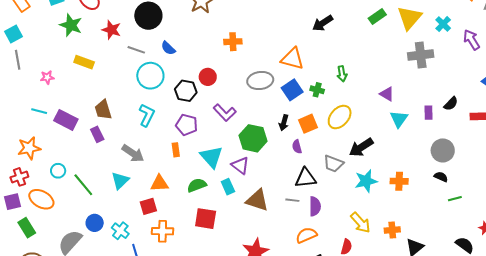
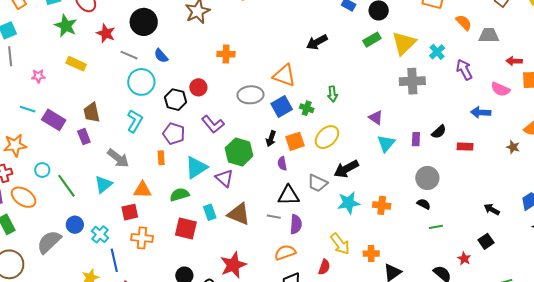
cyan triangle: (211, 157) -> (196, 167), turned 35
cyan rectangle: (228, 187) -> (210, 212), moved

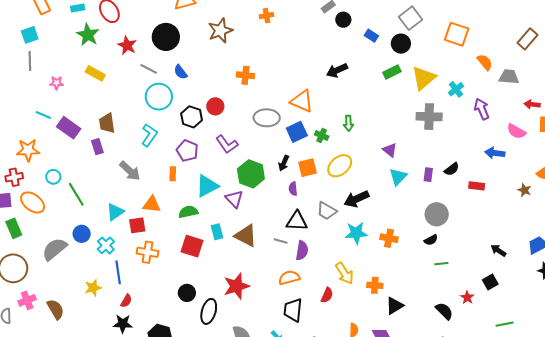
cyan triangle: (103, 184) -> (115, 212), moved
black semicircle: (424, 204) -> (431, 240), turned 120

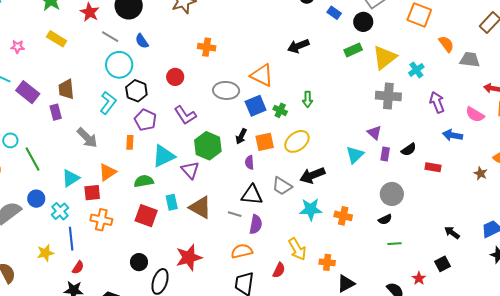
purple arrow: (482, 109) -> (437, 102), moved
black hexagon: (192, 117) -> (136, 91), moved
purple triangle: (390, 150) -> (374, 133), moved
orange triangle: (152, 204) -> (108, 172), turned -42

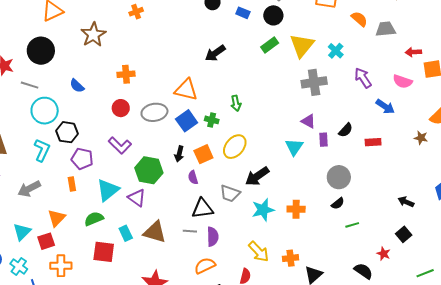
blue semicircle: (142, 41) -> (77, 86), moved
red circle: (175, 77) -> (121, 108), moved
blue arrow: (453, 135) -> (385, 107), turned -144
gray arrow: (87, 138) -> (29, 189), turned 120

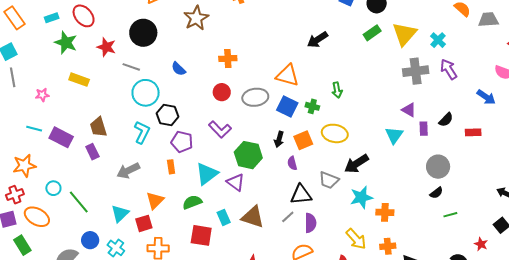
purple arrow: (363, 78) -> (449, 69), moved
blue square: (187, 121) -> (287, 106), turned -30
yellow ellipse: (235, 147) -> (335, 133), turned 60
orange cross: (296, 209) -> (385, 212), moved
gray line: (190, 231) -> (288, 217), turned -48

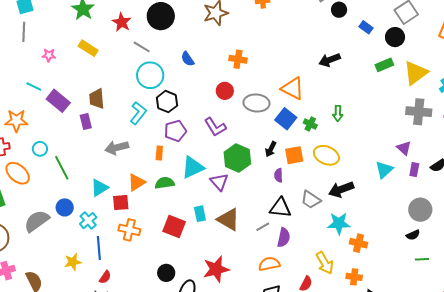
purple pentagon: (182, 142) -> (175, 131), turned 30
green semicircle: (192, 202) -> (165, 183), moved

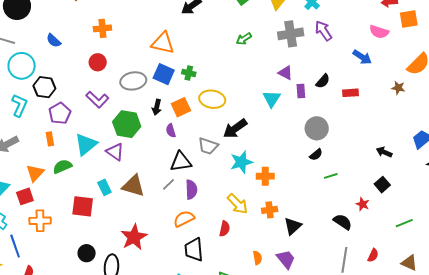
gray ellipse: (257, 103) -> (133, 81), moved
green arrow: (338, 113) -> (244, 39), moved, turned 70

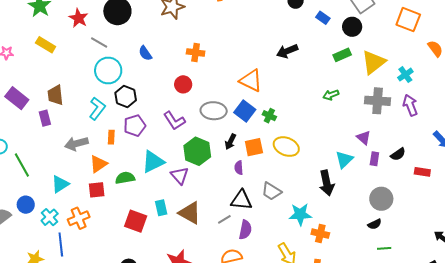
black arrow: (235, 129) -> (327, 183), moved, turned -80
orange rectangle: (50, 139) -> (111, 137), moved
orange triangle: (35, 173) -> (98, 164), moved
red square: (25, 196) -> (97, 190), moved
orange cross: (40, 221) -> (79, 218), moved, turned -35

